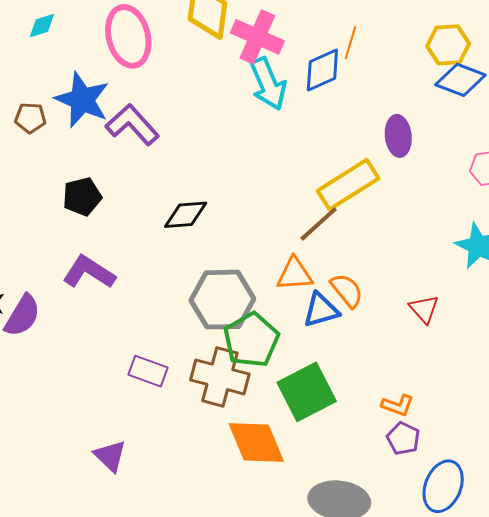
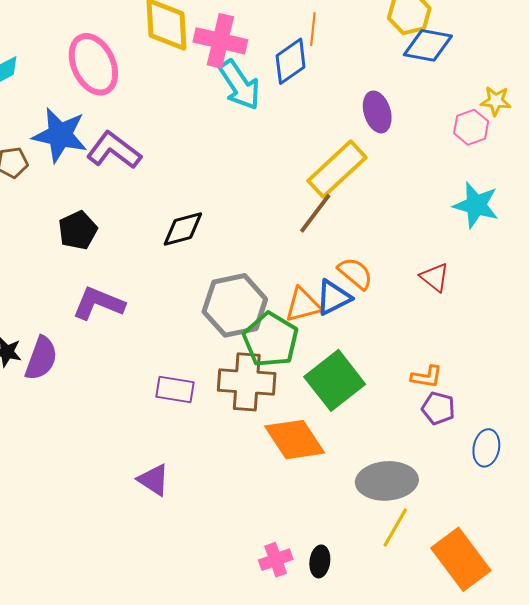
orange triangle: (295, 274) -> (303, 305), moved
blue ellipse: (443, 486) -> (486, 448), size x0.7

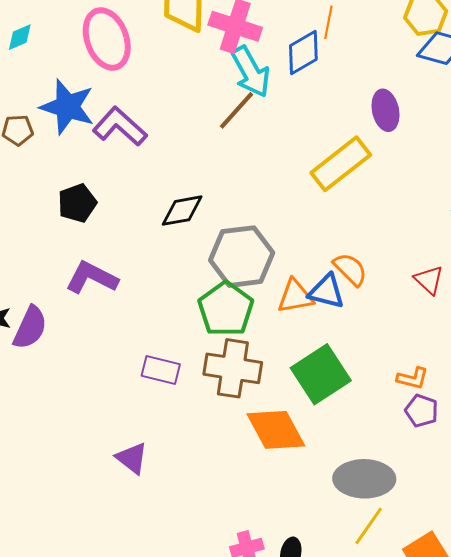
brown line: (315, 213) -> (236, 110), moved
blue triangle: (334, 297) -> (326, 291), turned 36
gray hexagon: (235, 305) -> (242, 257), moved
green pentagon: (271, 340) -> (226, 309), moved

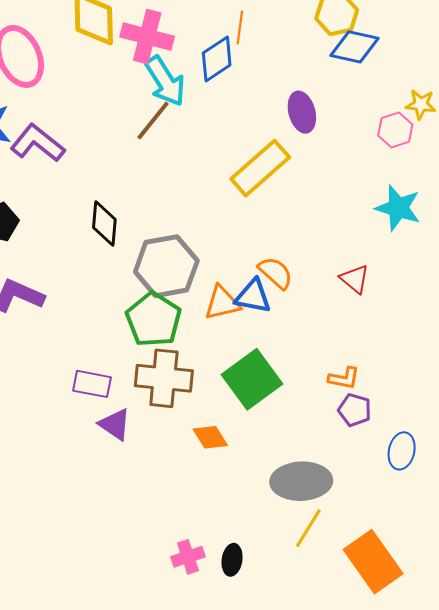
black diamond: (182, 211) -> (104, 224), turned -72
orange diamond: (276, 430) -> (210, 437), size x0.6
purple triangle: (132, 458) -> (115, 424), moved

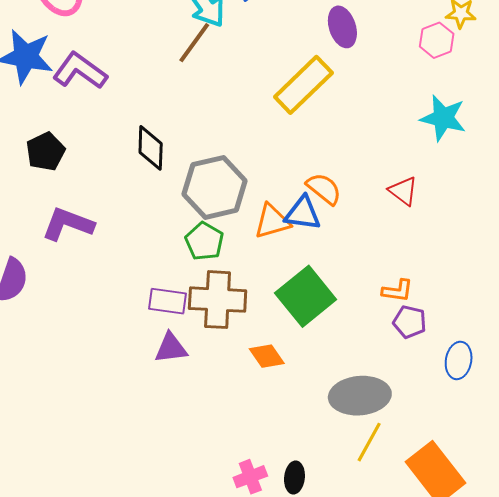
green pentagon: (154, 319) -> (204, 241), size x0.7
purple rectangle: (92, 384) -> (168, 301), moved
purple triangle: (115, 424) -> (171, 348), turned -39

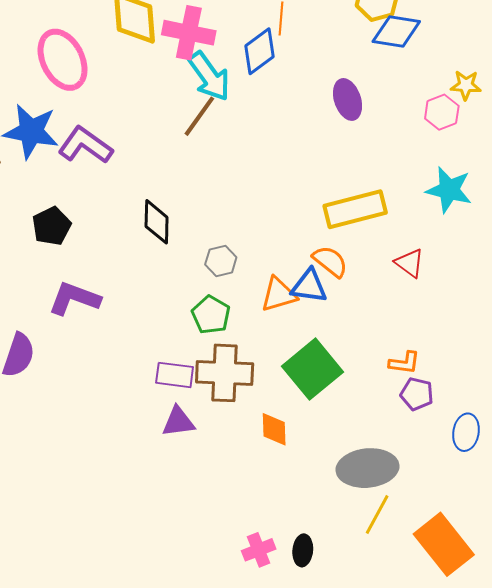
yellow rectangle: (303, 85) -> (355, 209), moved, turned 30
gray hexagon: (215, 187) -> (221, 261), size x0.5
orange diamond: (267, 356) -> (274, 429), turned 33

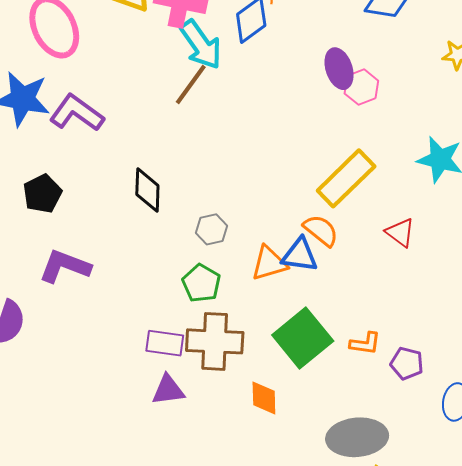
pink hexagon: (442, 112) -> (361, 87), moved
yellow rectangle: (355, 209) -> (346, 178), turned -30
orange L-shape: (404, 363) -> (365, 343), moved

